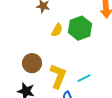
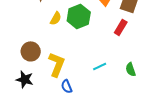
cyan line: (84, 78) -> (100, 66), moved

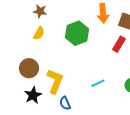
yellow semicircle: (56, 18) -> (39, 33), moved
black star: (25, 79) -> (33, 95), moved, turned 30

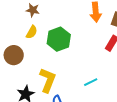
green hexagon: (77, 33) -> (59, 39), moved
brown circle: (29, 68) -> (14, 55), moved

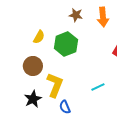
brown star: (33, 10) -> (76, 15), moved
brown circle: (14, 55) -> (33, 66), moved

